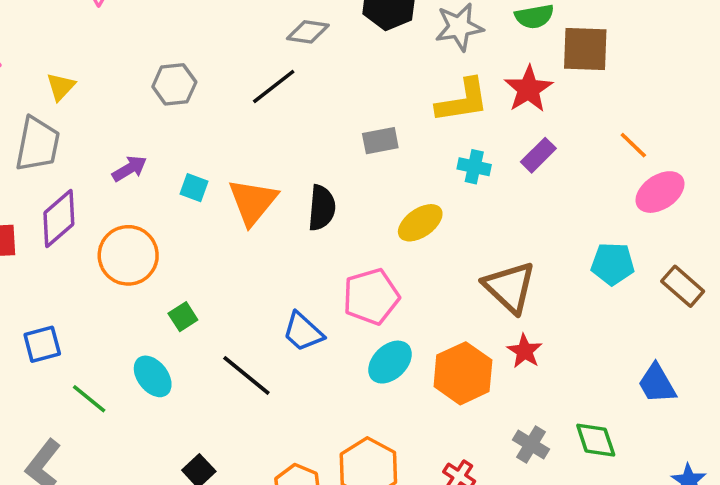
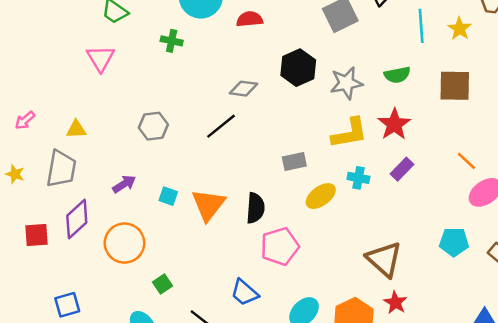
brown square: (585, 49) -> (455, 86), moved
yellow triangle: (61, 87) -> (76, 129), turned 45
yellow ellipse: (420, 223) -> (321, 196), moved
pink pentagon: (371, 297) -> (280, 246), moved

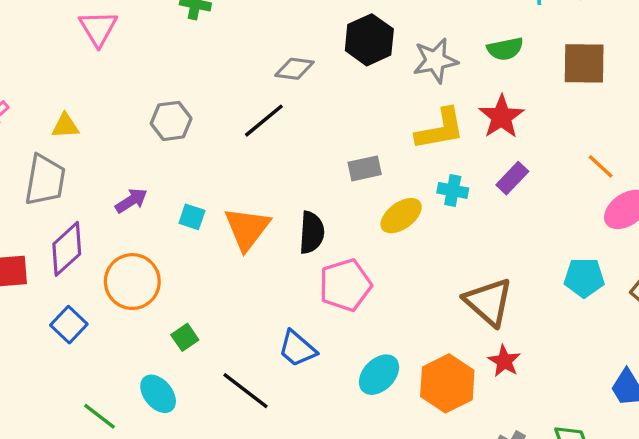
blue square: (67, 305) -> (69, 325), moved, turned -30

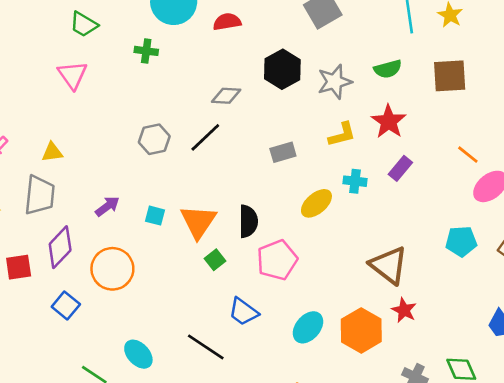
gray hexagon: (171, 121) -> (154, 139), moved
yellow L-shape: (440, 129) -> (342, 135), size x0.7
gray rectangle: (365, 168) -> (283, 152), moved
green square: (185, 337) -> (215, 260), moved

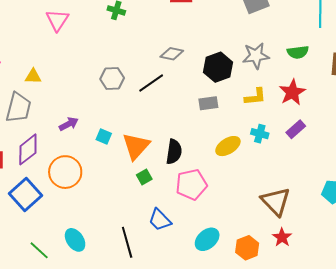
black hexagon: (282, 69) -> (218, 67), moved
blue square: (66, 306) -> (26, 195), size x1.5
orange hexagon: (361, 330) -> (247, 248), size x0.7
black line: (206, 347) -> (127, 242), turned 32

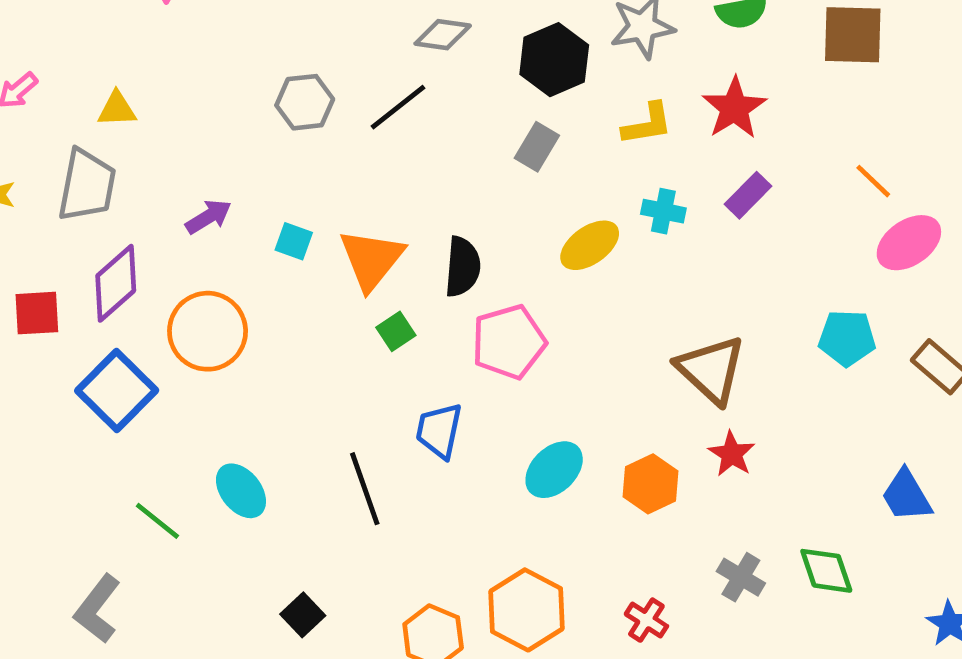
gray rectangle: (208, 103) -> (537, 147), turned -48
blue trapezoid: (160, 220) -> (439, 431), turned 60

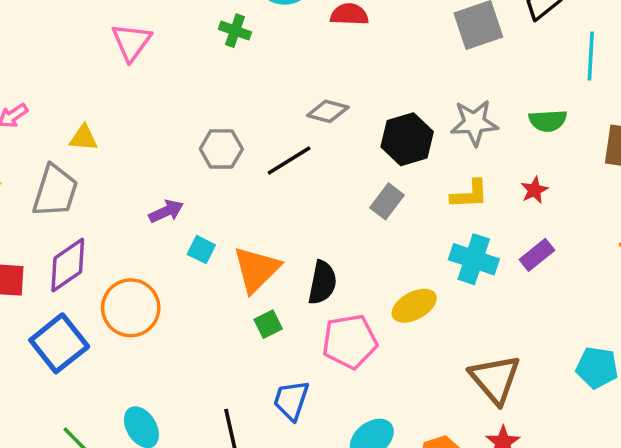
red star: (734, 108) -> (534, 190), size x0.6
cyan cross: (663, 211) -> (474, 259), size x1.5
purple arrow: (208, 217) -> (166, 211), moved
yellow ellipse: (590, 245) -> (414, 306), moved

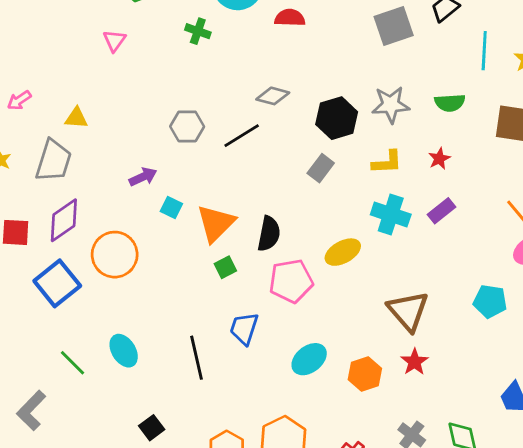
pink triangle: (131, 42) -> (114, 41), size x0.7

